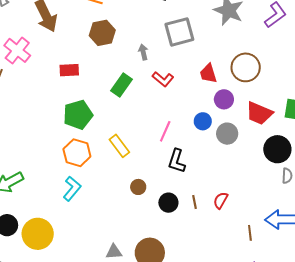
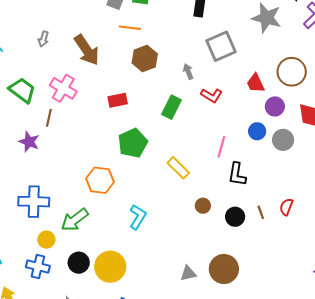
orange hexagon: (77, 153) -> (100, 180), moved

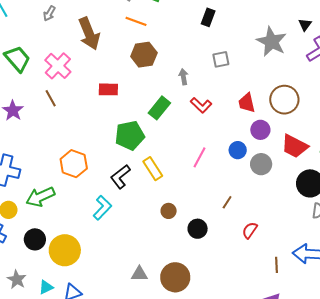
gray square: (221, 46) -> (221, 59), size x0.6
brown line: (49, 118) -> (51, 98), moved, turned -54
green pentagon: (133, 143) -> (130, 135), moved
black L-shape: (237, 174) -> (120, 177), moved, turned 30
brown line: (261, 212) -> (227, 202), moved, turned 40

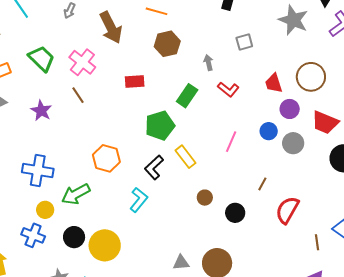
red semicircle: (250, 230) -> (287, 210), size x1.6

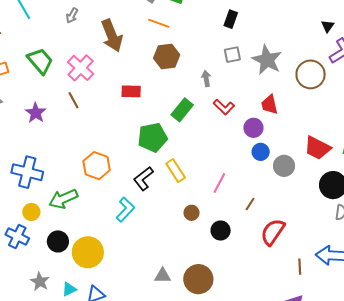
gray star: (293, 20) -> (267, 60), moved
gray square: (244, 42) -> (232, 55), moved
brown circle: (311, 77) -> (311, 74), moved
purple circle: (290, 109) -> (253, 128), moved
pink line: (231, 142) -> (219, 183), moved

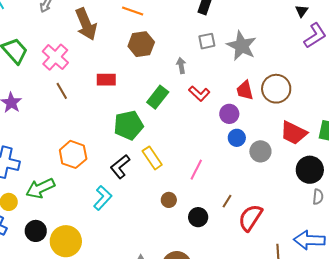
brown circle: (311, 74) -> (276, 89), moved
brown line: (73, 100) -> (62, 91), moved
brown line: (250, 204) -> (227, 201), moved

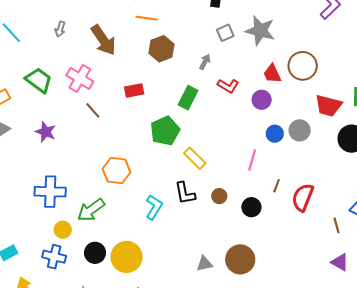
gray arrow: (181, 65) -> (205, 62), turned 49
blue circle: (237, 138) -> (275, 134), moved
black L-shape: (120, 167) -> (185, 193), moved, turned -50
pink line: (196, 170) -> (252, 160), moved

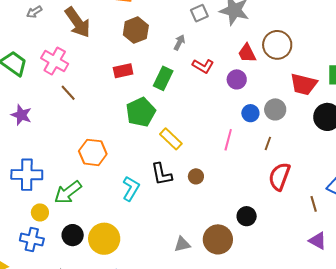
gray arrow: (60, 29) -> (34, 12), turned 42
red rectangle: (134, 90) -> (123, 71), moved
brown line: (277, 186) -> (268, 143), moved
black circle: (251, 207) -> (247, 216), moved

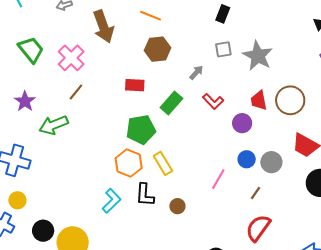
brown line: (68, 93) -> (76, 92), turned 66
orange hexagon: (93, 152) -> (129, 163), moved
green arrow: (68, 192) -> (54, 125), moved

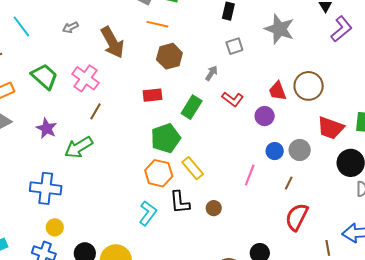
gray star: (258, 56) -> (279, 29), moved

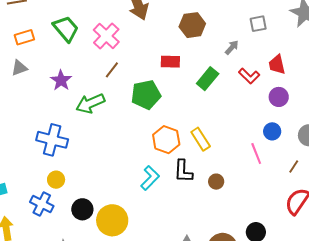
red trapezoid: (278, 91) -> (277, 64), moved
green pentagon: (166, 138) -> (146, 95), moved
blue circle: (275, 151) -> (272, 131), moved
pink line: (250, 175) -> (256, 154), turned -50

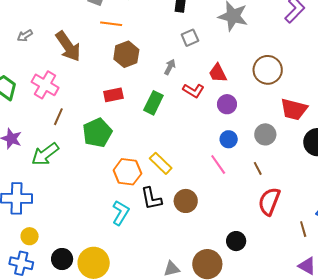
brown line: (294, 167) -> (258, 168), turned -48
brown circle: (216, 182) -> (186, 201), size x1.5

